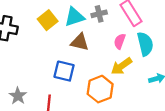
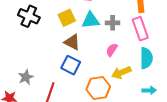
pink semicircle: (120, 41) -> (112, 50), moved
brown triangle: (80, 42) -> (72, 42), moved

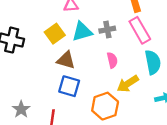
pink semicircle: (112, 50) -> (112, 60), turned 144

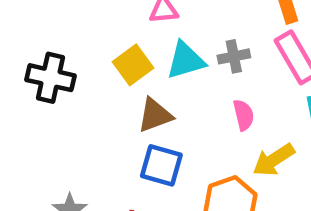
brown triangle: (66, 60) -> (155, 115), turned -36

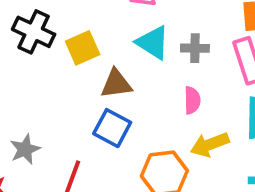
cyan triangle: (186, 60) -> (153, 42), turned 36
yellow square: (133, 65) -> (83, 48), moved

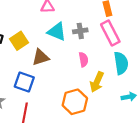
blue square: (112, 128) -> (24, 82), moved
yellow arrow: (210, 145) -> (97, 82), turned -36

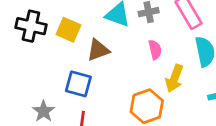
yellow square: (19, 41) -> (68, 30), turned -30

